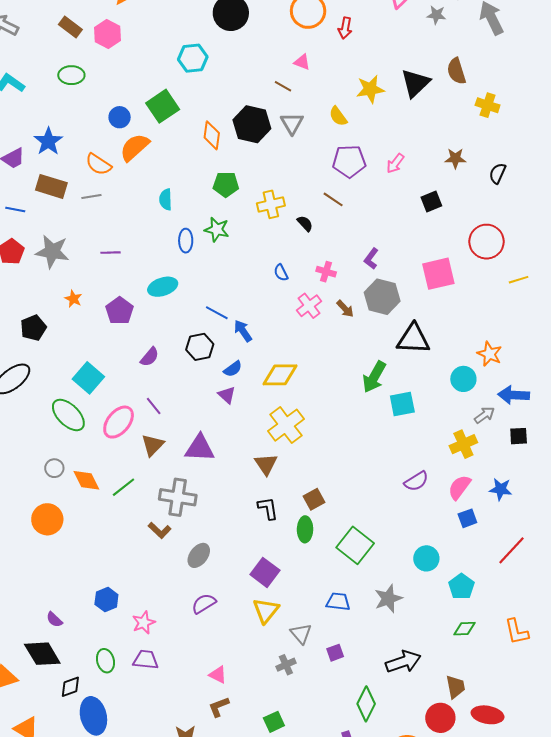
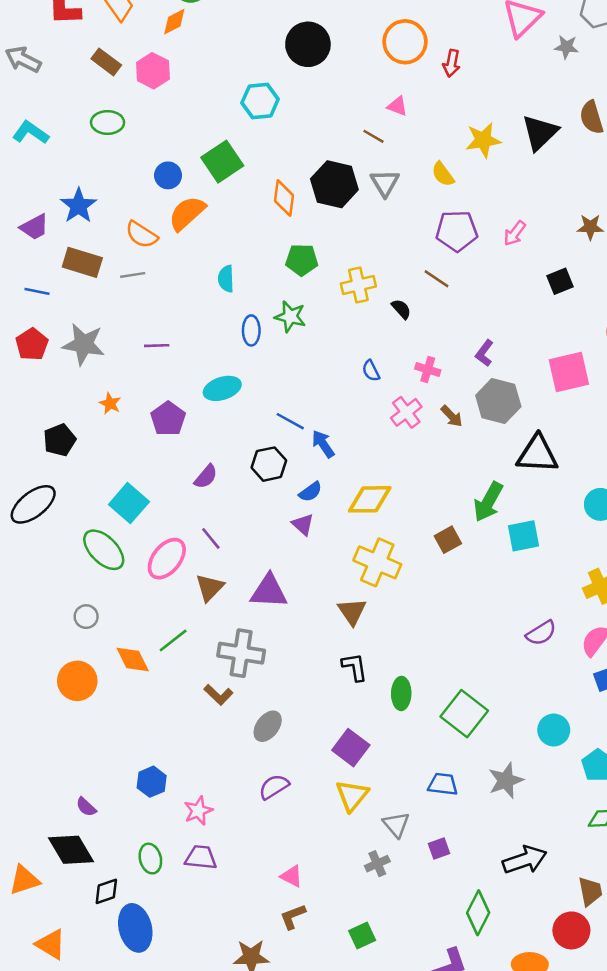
yellow cross: (286, 425) -> (377, 562), turned -30
orange diamond: (86, 480) -> (133, 659), moved
brown square: (314, 499) -> (448, 540), moved

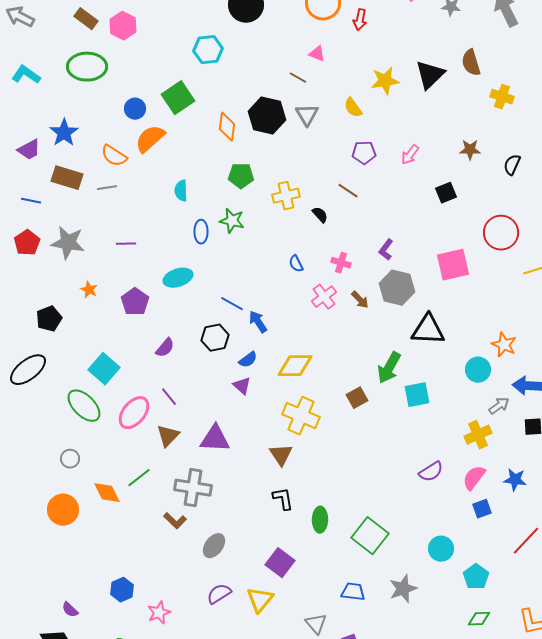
green ellipse: (108, 122) -> (87, 67), size x1.5
purple pentagon: (457, 231) -> (364, 153), size x0.7
yellow triangle: (352, 796) -> (260, 600), moved

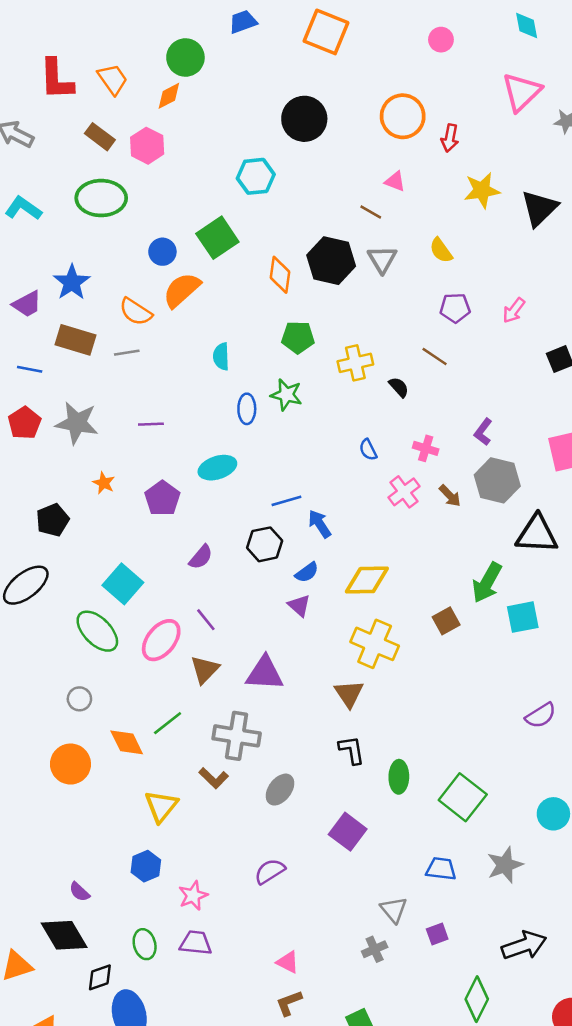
yellow star: (385, 81) -> (482, 190), moved
blue line: (232, 304) -> (286, 501), turned -45
gray ellipse: (214, 546) -> (280, 790), moved
yellow triangle: (260, 600) -> (161, 806), moved

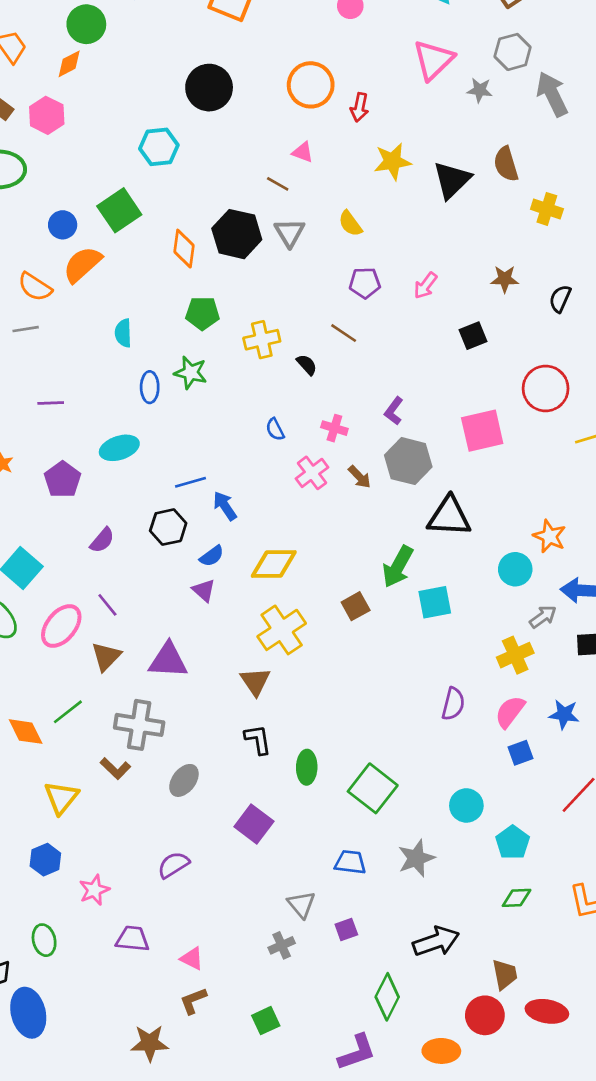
yellow cross: (375, 644) -> (282, 630), turned 33
purple semicircle: (541, 715) -> (453, 704), turned -44
purple trapezoid: (196, 943) -> (133, 939), moved

